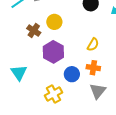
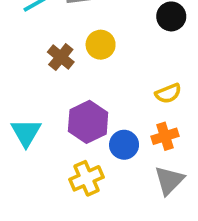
yellow semicircle: (93, 45) -> (168, 93), turned 32
purple hexagon: (53, 52) -> (88, 122), moved
orange cross: (93, 68) -> (165, 136), turned -32

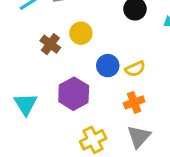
blue circle: (124, 145) -> (108, 66), moved
yellow cross: (86, 178) -> (93, 140), moved

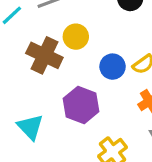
brown cross: (50, 44) -> (44, 55), size x1.5

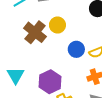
purple hexagon: (81, 105) -> (50, 82), moved

